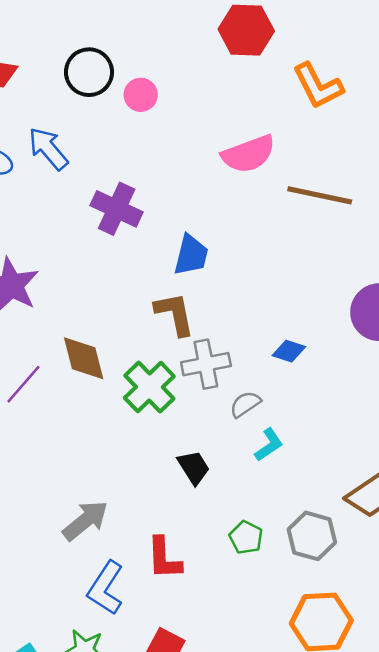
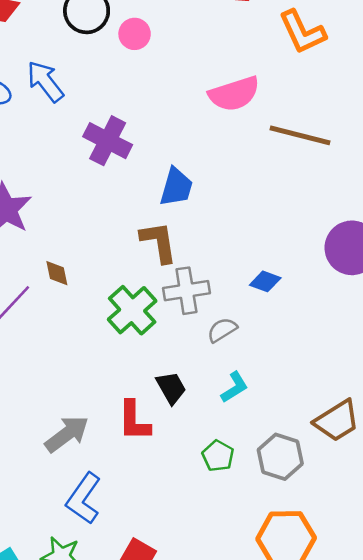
brown diamond: (84, 358) -> (57, 273), moved, size x0.6
cyan L-shape: (269, 445) -> (234, 387), moved
red L-shape: (164, 558) -> (134, 421), moved

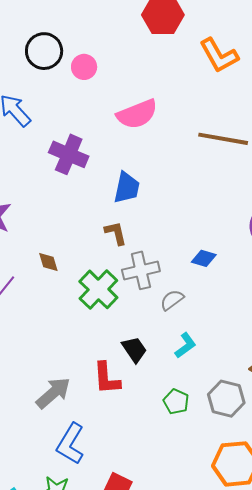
pink semicircle: (234, 94) -> (137, 114), moved
brown L-shape: (159, 242) -> (116, 233), size x0.7
brown diamond: (57, 273) -> (48, 262), moved

